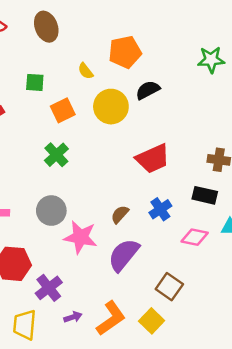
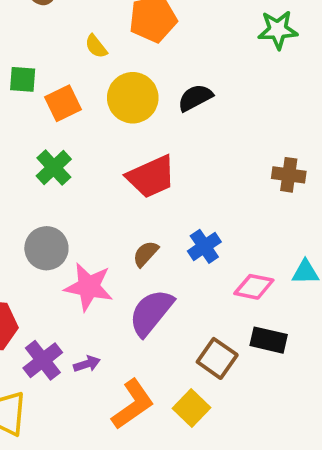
green square: (35, 82) -> (23, 79), moved
black semicircle: (148, 90) -> (195, 98), moved
red trapezoid: (153, 159) -> (151, 177), moved
black rectangle: (205, 195) -> (269, 340), moved
purple arrow: (73, 317) -> (87, 364), moved

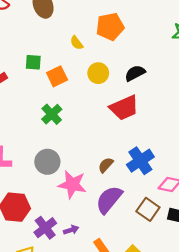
yellow circle: (133, 98) -> (98, 73), size x0.7
red trapezoid: (151, 177) -> (124, 108), moved
blue cross: (204, 246) -> (140, 161), size x1.4
brown square: (217, 358) -> (148, 209), moved

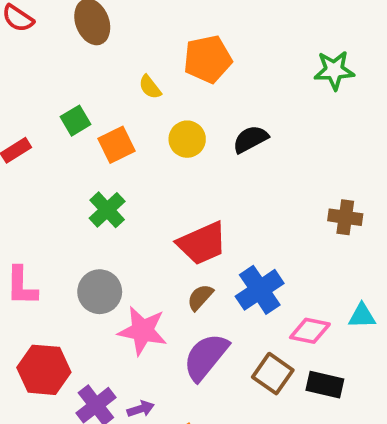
green square: (33, 62) -> (76, 121), turned -35
red trapezoid: (124, 108) -> (202, 243), moved

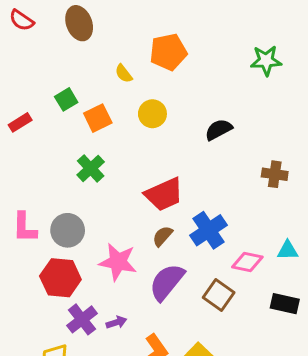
black semicircle: (250, 139) -> (219, 130), moved
gray circle: (100, 292) -> (68, 230), moved
red hexagon: (44, 370) -> (60, 278), moved
black rectangle: (325, 385) -> (285, 304), moved

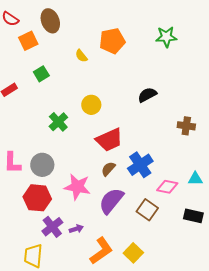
green star: (266, 61) -> (166, 37), moved
yellow circle: (152, 114) -> (91, 105), moved
orange square: (98, 118) -> (28, 41), moved

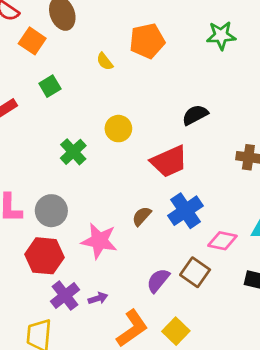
orange square: (28, 41) -> (32, 41), turned -30
red trapezoid: (109, 140) -> (169, 161), moved
purple semicircle: (111, 201) -> (158, 280), moved, size x0.7

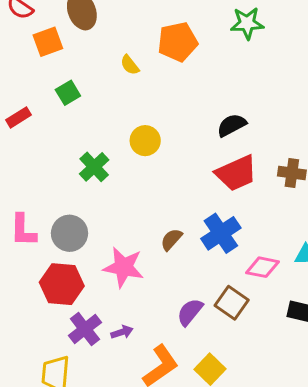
green star: (221, 35) -> (247, 23), moved
orange square: (32, 41) -> (48, 42), turned 36
red trapezoid: (169, 161) -> (236, 173), moved

